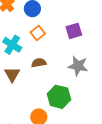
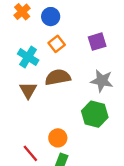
brown semicircle: (39, 63) -> (58, 77), size x1.5
green hexagon: (59, 97) -> (95, 114), moved

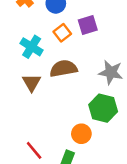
purple square: (97, 42) -> (88, 25), moved
orange circle: (58, 138) -> (81, 134), moved

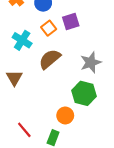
brown semicircle: (63, 69) -> (50, 59), turned -30
gray star: (111, 72) -> (91, 62), turned -30
brown triangle: (32, 83) -> (14, 78), moved

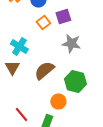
cyan cross: (22, 40) -> (19, 46), moved
brown semicircle: (50, 59) -> (44, 70), moved
gray star: (91, 62) -> (71, 44), moved, turned 30

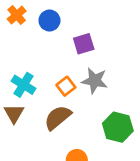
orange square: (43, 22) -> (66, 86), moved
green hexagon: (75, 82) -> (118, 127), moved

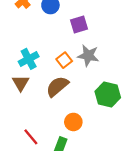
cyan cross: (23, 85) -> (29, 59), turned 30

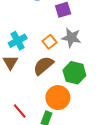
green hexagon: (108, 94) -> (74, 73), moved
orange circle: (73, 122) -> (58, 98), size x1.5

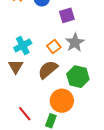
gray star: (71, 38) -> (75, 42), turned 30

